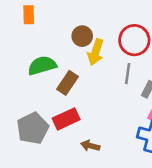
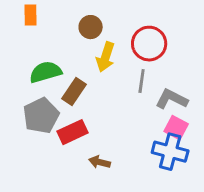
brown circle: (82, 36) -> (91, 27), moved
gray pentagon: (33, 128) -> (41, 116), moved

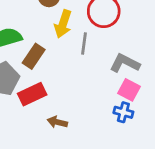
gray line: (142, 81) -> (84, 44), moved
blue cross: (170, 152) -> (123, 112), size x0.6

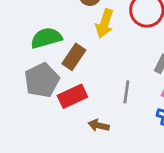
gray line: (84, 44) -> (126, 92), moved

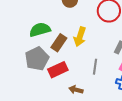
yellow arrow: (105, 23) -> (80, 37), moved

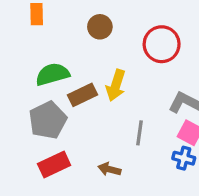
brown rectangle: (59, 43) -> (82, 95), turned 30
red rectangle: (58, 70) -> (54, 164), moved

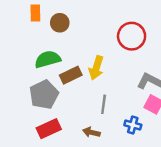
brown circle: (100, 27) -> (60, 23), moved
gray line: (139, 133) -> (104, 104), moved
blue cross: (184, 158) -> (133, 125), moved

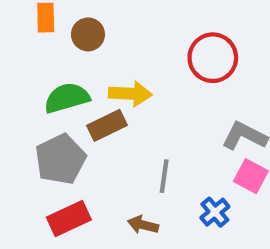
yellow arrow: (96, 68) -> (130, 94), moved, turned -105
blue cross: (133, 125) -> (215, 212), turned 35

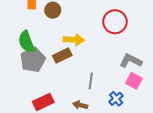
green semicircle: (67, 98) -> (26, 42), moved, turned -95
gray pentagon: (60, 159) -> (33, 60), moved

